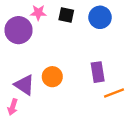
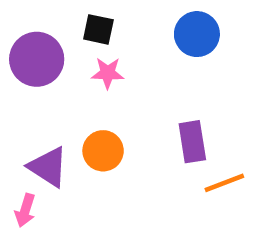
pink star: (38, 13) -> (108, 73), moved
black square: (66, 15) -> (98, 29), moved

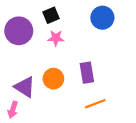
black square: (98, 29) -> (51, 15), turned -35
purple rectangle: (192, 142) -> (87, 73), moved
orange line: (224, 183) -> (95, 104), moved

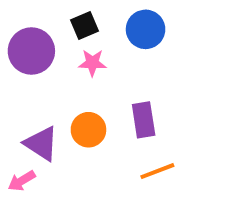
blue circle: (102, 18) -> (146, 29), moved
pink arrow: (13, 110) -> (22, 181), turned 42

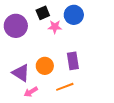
pink star: (92, 63) -> (55, 27), moved
orange line: (157, 171) -> (65, 87), moved
pink arrow: (22, 181) -> (31, 92), moved

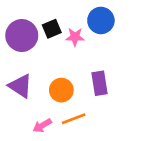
black square: (43, 13) -> (52, 29), moved
purple triangle: (21, 73) -> (20, 86), moved
orange line: (65, 87) -> (74, 119), moved

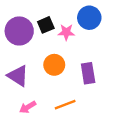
orange circle: (61, 90) -> (54, 65), moved
pink arrow: (42, 126) -> (28, 107), moved

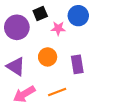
black square: (46, 25) -> (40, 14), moved
pink arrow: (28, 107) -> (24, 94), size x1.5

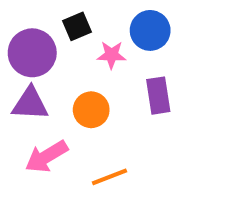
purple rectangle: (77, 64) -> (158, 96), moved
purple triangle: (16, 67) -> (30, 104), moved, turned -30
pink arrow: (24, 94) -> (46, 157), moved

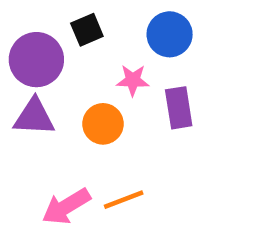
pink star: (112, 55) -> (133, 80), moved
pink arrow: (46, 157) -> (66, 207), moved

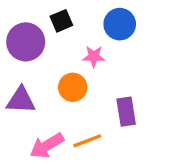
purple rectangle: (179, 108) -> (126, 112), moved
purple triangle: (34, 117) -> (21, 100), moved

